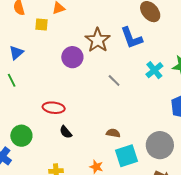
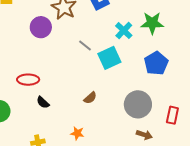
brown semicircle: (113, 133) -> (90, 98), turned 136
cyan square: (127, 156) -> (109, 58), moved

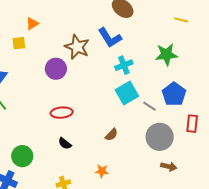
cyan cross: (124, 31) -> (124, 65), moved, turned 30
gray line: (85, 46) -> (149, 106), moved
red ellipse: (28, 80) -> (62, 113), moved
red rectangle: (172, 115) -> (192, 124), moved

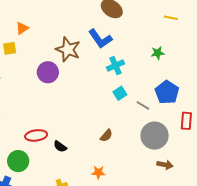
green star: (166, 54) -> (158, 53), size x0.6
cyan square: (127, 93) -> (120, 93), size x0.6
red ellipse: (62, 113) -> (36, 135), moved

